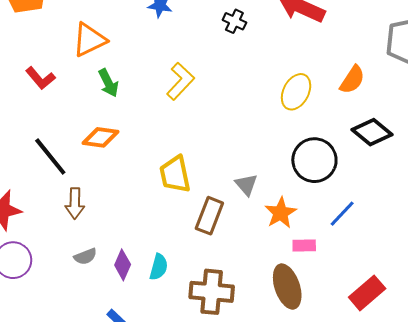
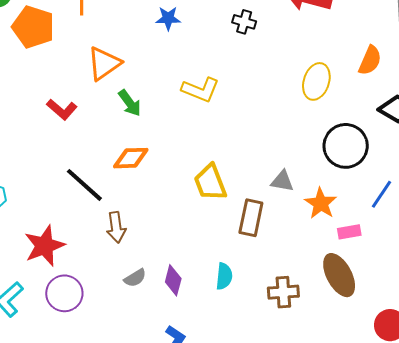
yellow L-shape: (180, 81) -> (201, 90), turned 78
gray triangle: (246, 185) -> (282, 181), turned -30
cyan semicircle: (159, 267) -> (224, 276), moved
brown cross: (212, 292) -> (283, 292), moved, size x0.7

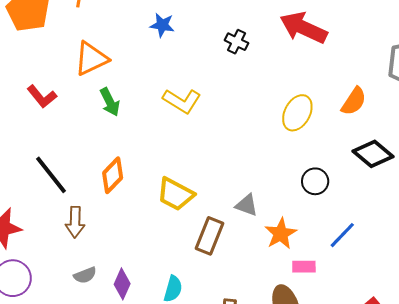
black circle: (346, 146) -> (315, 181), size x0.6
orange diamond: (131, 158) -> (113, 175), moved, turned -54
yellow trapezoid: (210, 183) -> (175, 194), turned -51

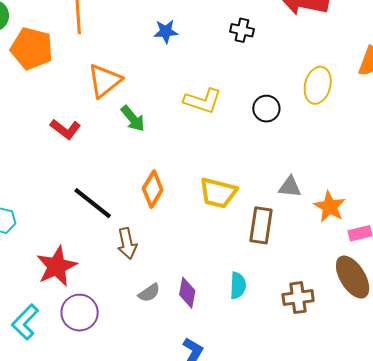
black circle: (315, 181) -> (266, 109), moved

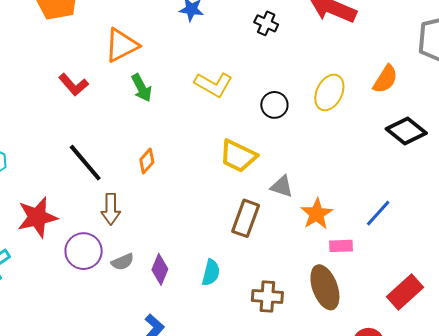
orange diamond: (153, 189) -> (147, 161), size x0.7
yellow trapezoid: (218, 193) -> (238, 156), moved
purple circle: (80, 313) -> (84, 251), moved

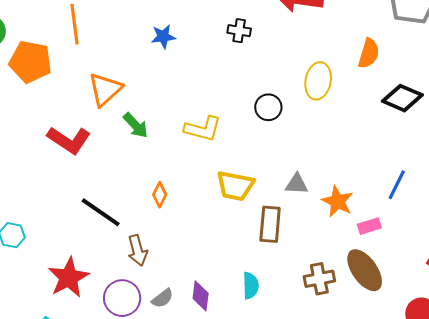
yellow L-shape: (213, 84) -> (203, 129), moved
red L-shape: (73, 85) -> (69, 140), size x1.4
yellow trapezoid: (238, 156) -> (235, 186), moved
brown cross: (267, 296) -> (319, 279), moved

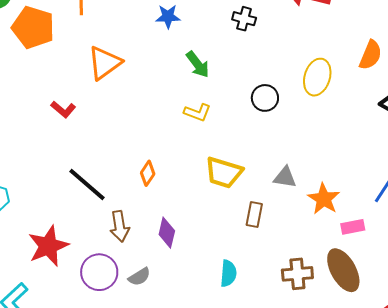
green arrow: (136, 125) -> (198, 64), moved
yellow L-shape: (203, 129) -> (197, 112), size x0.7
red L-shape: (69, 140) -> (63, 109), size x0.6
brown rectangle: (270, 224) -> (254, 214), size x0.7
purple diamond: (201, 296) -> (167, 233), moved

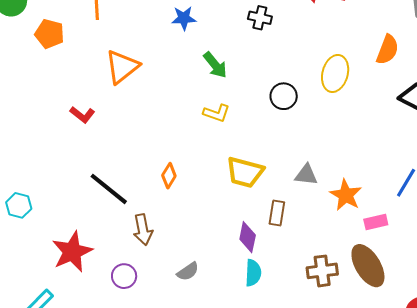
orange pentagon: (33, 27) -> (50, 34), size x0.7
purple diamond: (167, 233) -> (248, 237), moved
purple circle: (99, 272) -> (124, 276), size x0.7
gray semicircle: (139, 277) -> (188, 272), moved

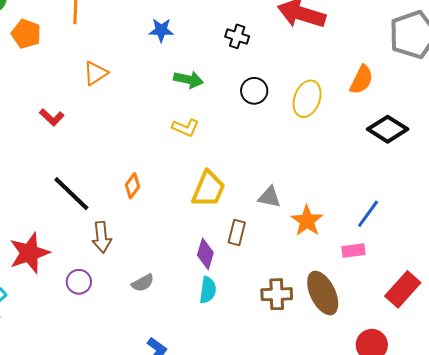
green arrow: (215, 65) -> (188, 80), turned -44
orange triangle: (122, 67) -> (95, 73), size x0.7
black circle: (284, 96) -> (254, 91), moved
yellow trapezoid: (245, 172) -> (208, 189), turned -87
pink rectangle: (376, 222) -> (353, 251), moved

